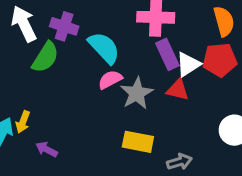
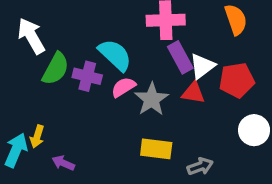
purple cross: (64, 26) -> (87, 76), moved
red pentagon: (220, 60) -> (237, 80), moved

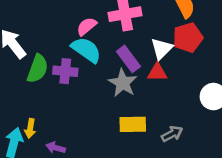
purple rectangle: (180, 57) -> (128, 59), moved
red pentagon: (237, 80) -> (188, 38), moved
pink semicircle: (123, 87) -> (87, 26), moved

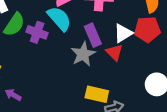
red triangle: (157, 72) -> (114, 52), turned 30
yellow rectangle: (133, 124) -> (97, 94), moved

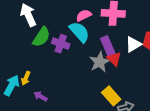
red triangle: (114, 52) -> (114, 59), moved
yellow rectangle: (97, 94) -> (111, 96), turned 36

